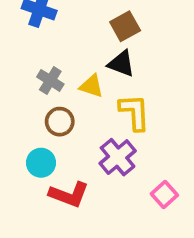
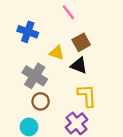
gray cross: (50, 80) -> (35, 76), size x1.5
yellow triangle: (91, 86) -> (57, 53), moved

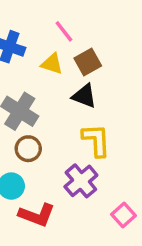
pink line: (68, 12) -> (64, 31), moved
yellow triangle: (57, 53) -> (52, 64), moved

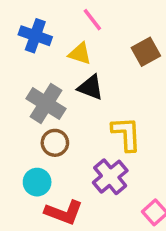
brown square: (88, 62) -> (146, 52), moved
black triangle: (84, 96) -> (91, 87), moved

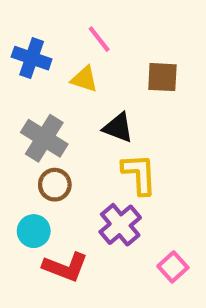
brown square: (146, 52) -> (162, 77), turned 32
black triangle: (91, 87) -> (118, 128), moved

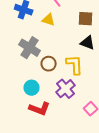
black triangle: (118, 128) -> (88, 43), moved
brown circle: (55, 185) -> (49, 64), moved
cyan circle: (34, 231) -> (32, 88), moved

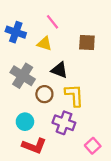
black triangle: (88, 43) -> (59, 70), moved
purple cross: (66, 89) -> (64, 123), turned -30

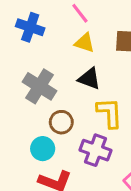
yellow triangle: (44, 44) -> (85, 43), moved
brown circle: (44, 94) -> (61, 122), moved

